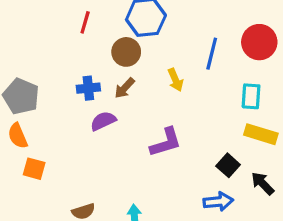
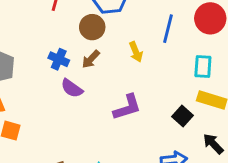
blue cross: (88, 88) -> (59, 59), turned 30
purple semicircle: (103, 121) -> (72, 88), turned -120
black square: (228, 165) -> (183, 116), moved

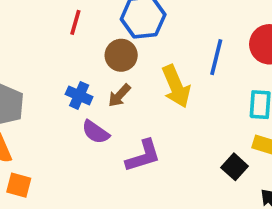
yellow arrow: (136, 52) -> (176, 86), size x1.6
purple L-shape: (127, 107) -> (143, 156), moved

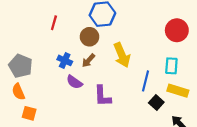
red line: (75, 22) -> (54, 23), moved
blue line: (216, 57) -> (146, 81), moved
purple L-shape: (143, 156) -> (102, 96), turned 105

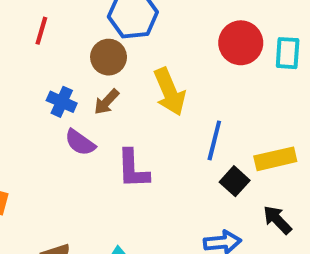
red circle: (177, 30) -> (241, 43), moved
cyan rectangle: (171, 66) -> (288, 53), moved
yellow rectangle: (178, 91) -> (275, 159), turned -30

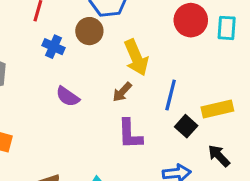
blue cross: (62, 102) -> (54, 47), moved
brown arrow: (106, 102) -> (122, 92), moved
purple L-shape: (133, 169) -> (130, 134), moved

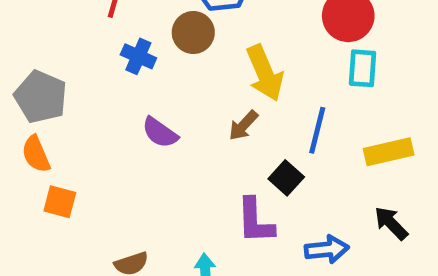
cyan rectangle: (227, 28) -> (362, 68), moved
black square: (186, 126) -> (286, 178), moved
purple L-shape: (130, 134) -> (255, 221), moved

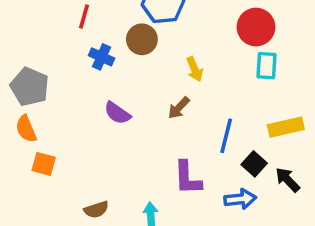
yellow arrow: (265, 73) -> (195, 69), size x0.6
blue line: (317, 130) -> (226, 136), moved
black square: (286, 178) -> (254, 164), moved

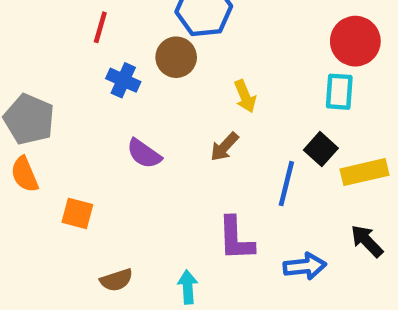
red circle: (256, 27) -> (355, 41), moved
orange square: (44, 164) -> (77, 213), moved
black square: (254, 164) -> (321, 149), moved

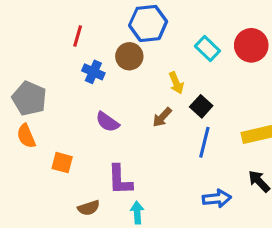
cyan rectangle: (339, 92) -> (207, 48), moved, turned -50
black square: (321, 149) -> (201, 106), moved
purple L-shape: (236, 239) -> (120, 180), moved

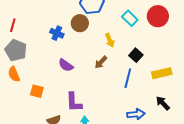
red line: (78, 36) -> (13, 25), moved
black square: (201, 106) -> (136, 55), moved

